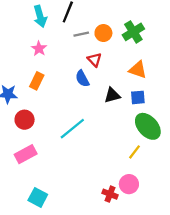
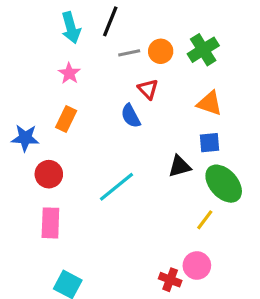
black triangle: (112, 95) -> (180, 166), moved
pink rectangle: (26, 154) -> (50, 223), turned -60

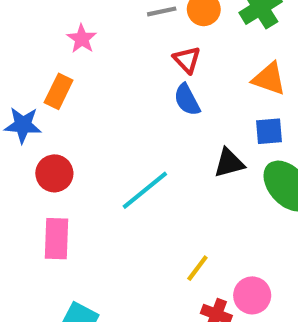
blue semicircle: (131, 116) -> (187, 100), moved
orange rectangle: (66, 119) -> (59, 91), moved
yellow line: (205, 220) -> (197, 268), moved

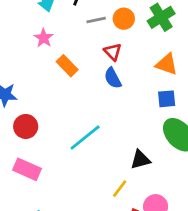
orange rectangle: (59, 91) -> (67, 66), moved, turned -70
black triangle: (229, 163) -> (140, 160), moved
pink rectangle: (56, 239) -> (27, 169), turned -68

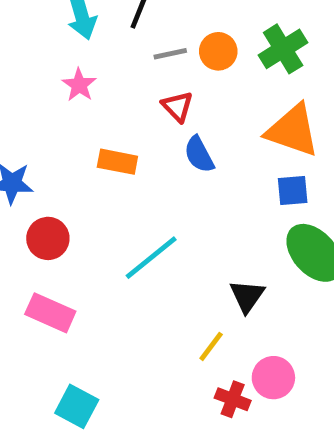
red triangle: (113, 52) -> (177, 107), moved
orange triangle: (167, 64) -> (293, 130), size x1.4
orange rectangle: (67, 66) -> (117, 162), moved, turned -35
black triangle: (140, 160) -> (247, 296), turned -40

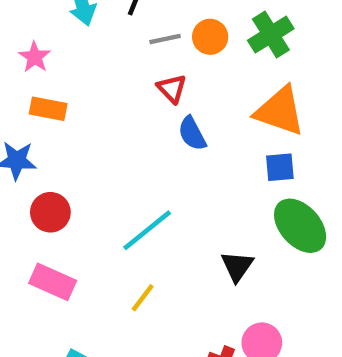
pink star: (79, 85) -> (35, 57), moved
orange rectangle: (117, 162) -> (48, 109), moved
yellow line: (211, 346) -> (143, 298), moved

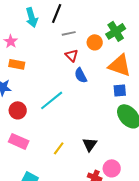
orange circle: (210, 37) -> (95, 42), moved
cyan line: (147, 230) -> (52, 100), moved
black triangle: (237, 266) -> (90, 144), moved

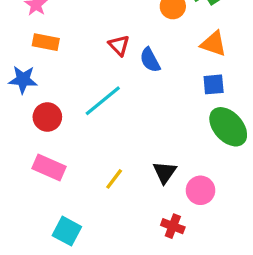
red triangle: (72, 55) -> (119, 45), moved
orange triangle: (120, 65) -> (214, 44), size x0.7
pink circle: (112, 168) -> (200, 190), moved

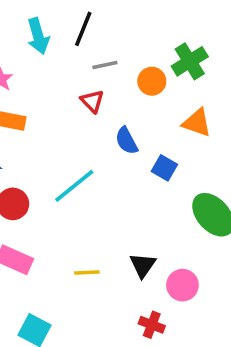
red triangle: (119, 45) -> (92, 101), moved
blue square: (214, 84) -> (164, 168), moved, turned 35
yellow line: (114, 179) -> (87, 272), turned 50

